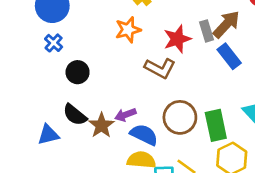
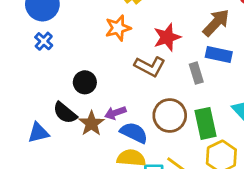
gray rectangle: (206, 31) -> (196, 73), moved
blue rectangle: (229, 56) -> (219, 54), turned -40
black circle: (78, 72) -> (85, 82), moved

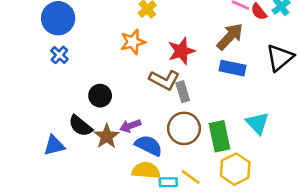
gray rectangle: (196, 73) -> (183, 92), moved

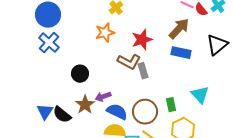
blue cross: (59, 55) -> (49, 43), size x1.5
black semicircle: (80, 126) -> (62, 115), moved
brown circle: (184, 128) -> (145, 112), moved
green rectangle: (219, 136) -> (171, 105), size x0.6
blue triangle: (54, 145) -> (45, 112), turned -42

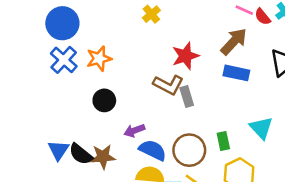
orange star: (105, 33) -> (99, 59), moved
brown star: (85, 105) -> (103, 157), moved, turned 30

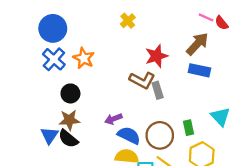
orange star: (99, 59) -> (84, 58), turned -30
black circle: (104, 100) -> (70, 93), moved
brown star: (103, 157) -> (69, 120), moved

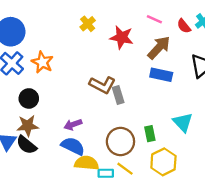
pink line: (206, 17) -> (154, 19), moved
red star: (156, 56) -> (122, 37), moved, turned 30
blue semicircle: (129, 135) -> (73, 146), moved

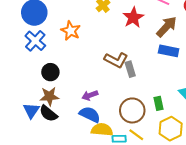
red star: (122, 37) -> (133, 18), turned 30
orange star: (42, 62) -> (71, 31), moved

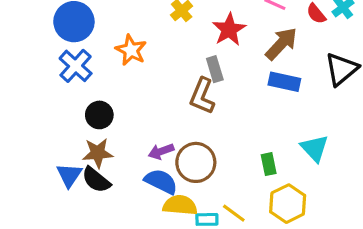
brown L-shape: (116, 60) -> (202, 96), turned 85
gray rectangle: (130, 69) -> (215, 69), moved
brown circle: (132, 110) -> (196, 162), moved

